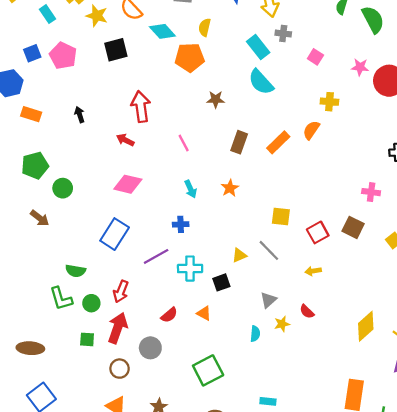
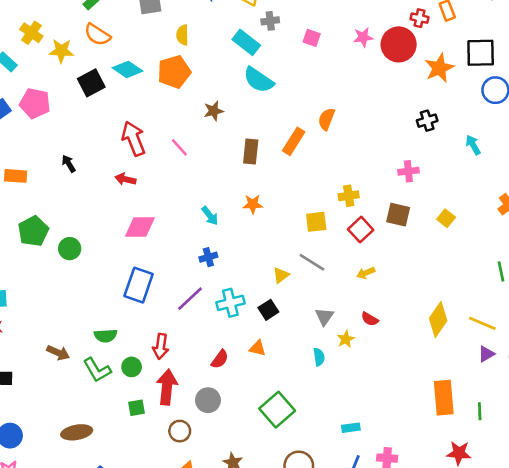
cyan diamond: (162, 31) -> (127, 69), moved
yellow cross: (329, 102) -> (349, 196), moved
pink line: (184, 143) -> (179, 147), moved
orange star: (230, 188) -> (253, 204), turned -30
brown arrow: (40, 218) -> (58, 353), moved

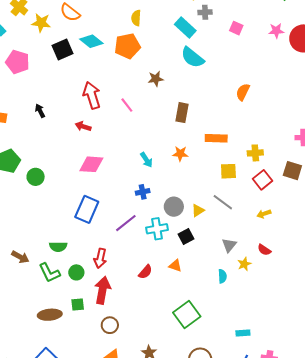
orange rectangle: (294, 141) -> (216, 138), moved, turned 55
gray circle: (208, 400) -> (174, 207), moved
brown ellipse: (77, 432) -> (50, 315), moved

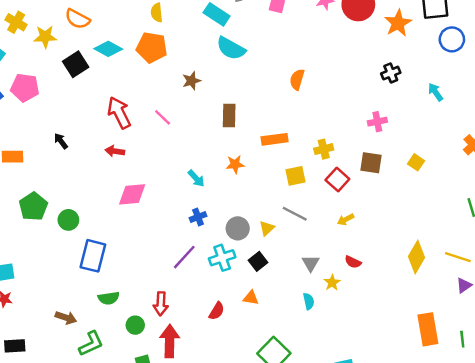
orange pentagon: (127, 46) -> (152, 47), turned 30
blue rectangle: (87, 209) -> (93, 256), moved
green L-shape: (49, 273) -> (91, 344), moved, turned -80

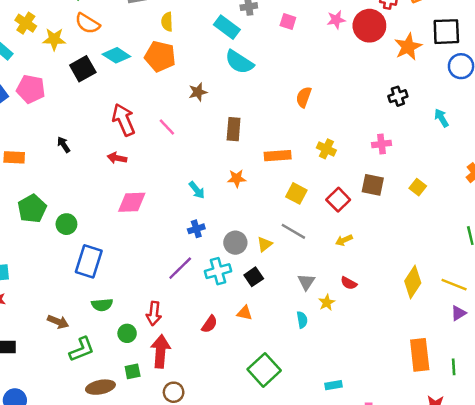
yellow cross: (324, 149) -> (326, 149), moved, turned 36
yellow square: (295, 176) -> (296, 193), turned 36

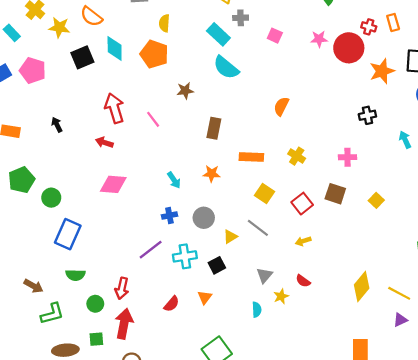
cyan diamond: (116, 55) -> (115, 49), turned 50
gray circle: (235, 243) -> (204, 218), moved
orange triangle: (244, 313) -> (205, 297), turned 48

